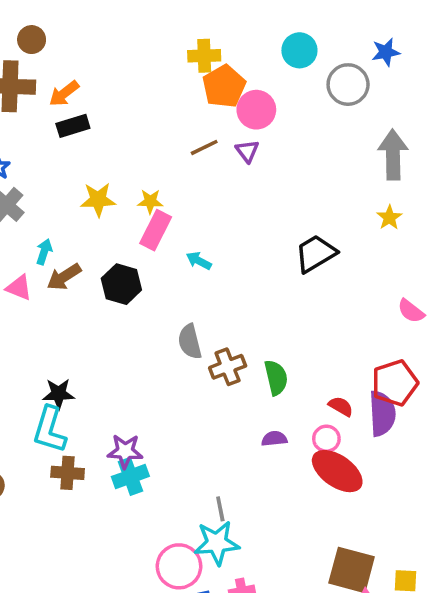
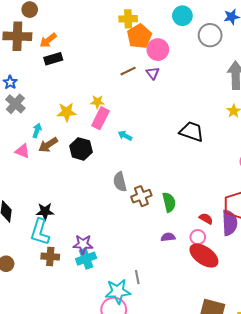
yellow star: (98, 200) -> (67, 112), moved
black trapezoid: (316, 254) -> (192, 132), turned 50
cyan star: (217, 543) -> (118, 291), moved

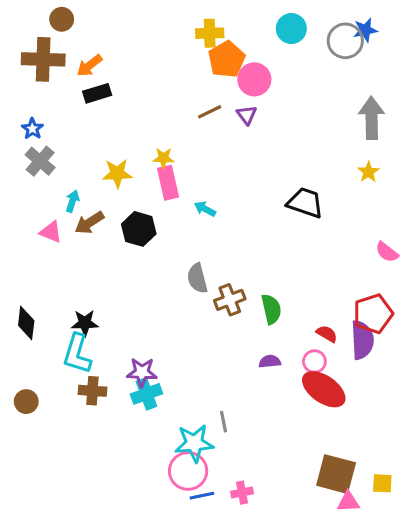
gray circle: (210, 35) -> (345, 41), moved
pink rectangle: (100, 118) -> (168, 183), turned -40

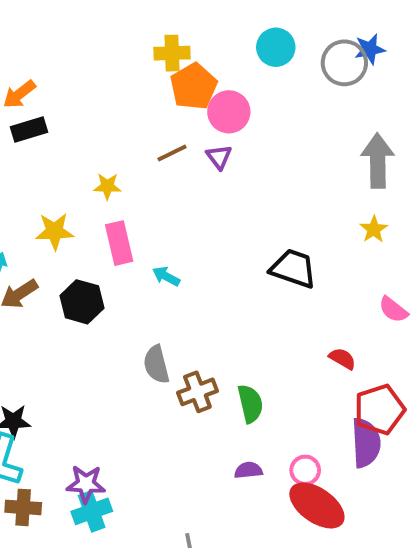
yellow star: (163, 158) -> (107, 186), moved
pink semicircle: (387, 252) -> (393, 310), moved
red semicircle: (327, 334) -> (342, 359), moved

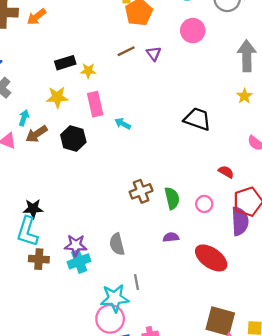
pink circle: (229, 112) -> (193, 31), moved
black rectangle: (29, 129) -> (65, 63), moved
gray semicircle: (156, 364) -> (117, 244), moved
pink circle: (305, 470) -> (204, 204), moved

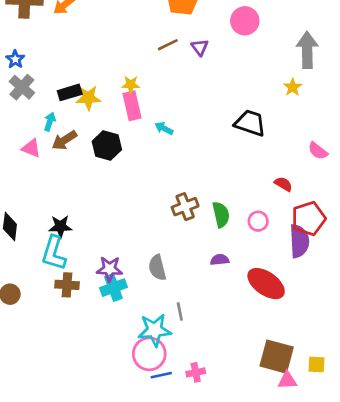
black rectangle: (65, 63) -> (70, 92), moved
yellow star: (88, 71) -> (131, 85), moved
yellow star: (244, 96) -> (293, 87), moved

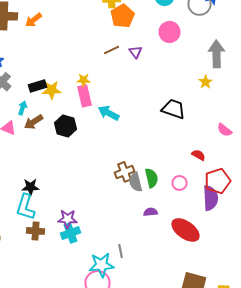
cyan arrow: (164, 128) -> (108, 113), size x1.5
gray semicircle: (157, 268) -> (136, 182), moved

